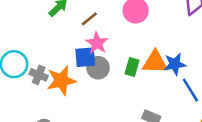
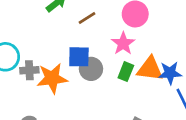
pink star: (97, 43) -> (123, 43), moved
gray cross: (39, 75) -> (29, 70), turned -30

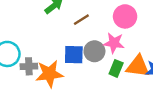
pink star: (123, 43) -> (114, 43), turned -30
gray circle: (91, 69) -> (94, 51), moved

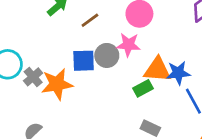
gray cross: (29, 66) -> (33, 77), turned -35
green rectangle: (116, 68) -> (143, 88), moved, turned 42

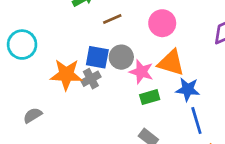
pink star: (128, 45) -> (141, 72), moved
orange triangle: (157, 70) -> (171, 63), moved
gray cross: (33, 77) -> (91, 79), moved

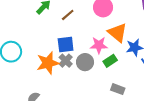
gray circle: (121, 57) -> (85, 62), moved
orange triangle: (171, 63) -> (117, 33), turned 40

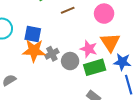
blue square: (66, 44) -> (33, 34), moved
green rectangle: (110, 61) -> (95, 67), size x1.5

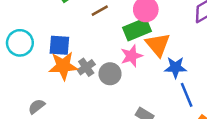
pink star: (89, 49) -> (132, 56), turned -30
green rectangle: (95, 67) -> (137, 29), moved

